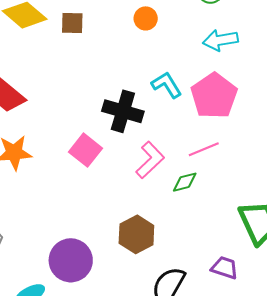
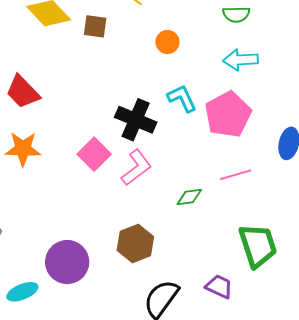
orange circle: (146, 18) -> (167, 42), moved
pink line: (204, 149) -> (236, 175), moved
pink L-shape: (150, 160) -> (136, 168), moved

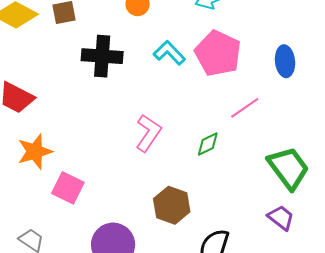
black cross: (136, 120) -> (102, 56), moved
pink square: (94, 154) -> (68, 188), moved
purple trapezoid: (219, 287) -> (281, 218), moved, turned 32

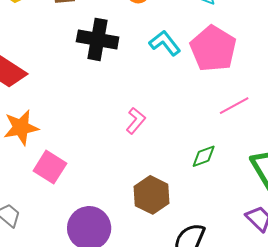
pink L-shape: (148, 133) -> (136, 121), size x0.7
green diamond: (208, 144) -> (204, 156), moved

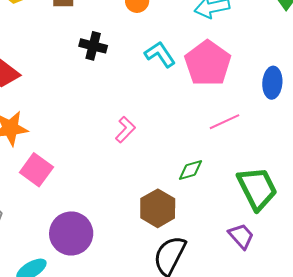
black cross: (98, 39) -> (93, 46), size x0.7
brown hexagon: (151, 195) -> (158, 208), moved

